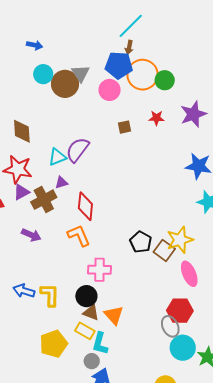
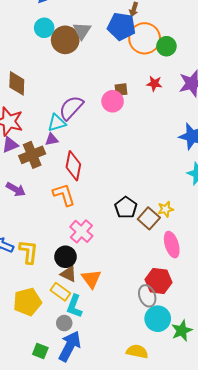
pink circle: (110, 90) -> (113, 101), moved
cyan triangle: (57, 157) -> (57, 123), moved
yellow star: (180, 240) -> (166, 209), size x0.6
pink cross: (100, 270) -> (81, 231), turned 35

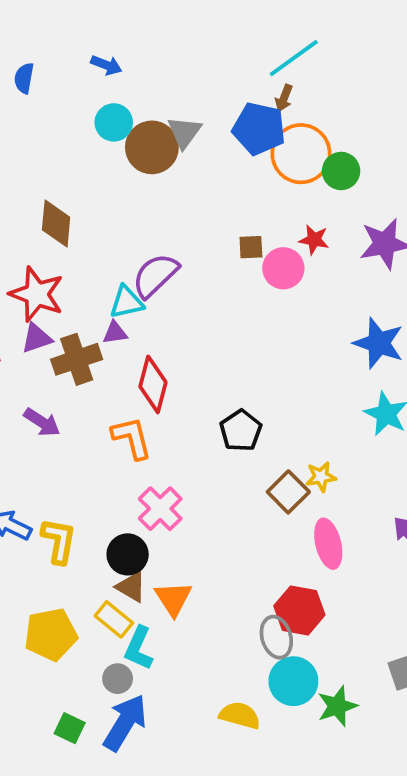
pink circle: (113, 101) -> (283, 268), moved
black pentagon: (126, 207) -> (241, 431), moved
yellow semicircle: (137, 351) -> (240, 715), moved

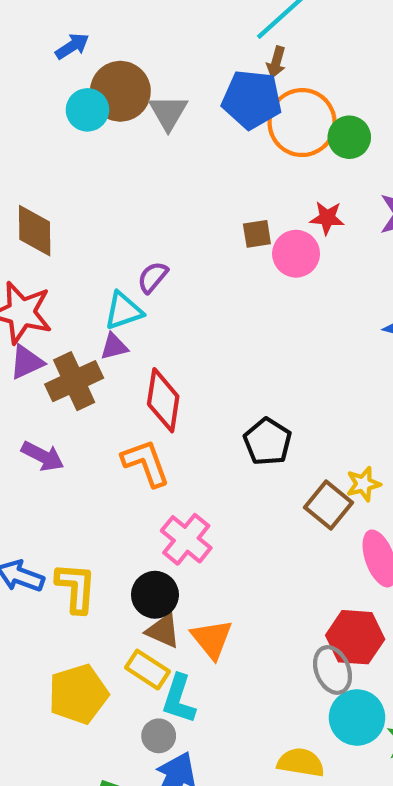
blue arrow: (106, 65) -> (72, 46), turned -48
brown circle: (152, 147) -> (120, 91), moved
purple semicircle: (155, 275) -> (153, 277), size x0.6

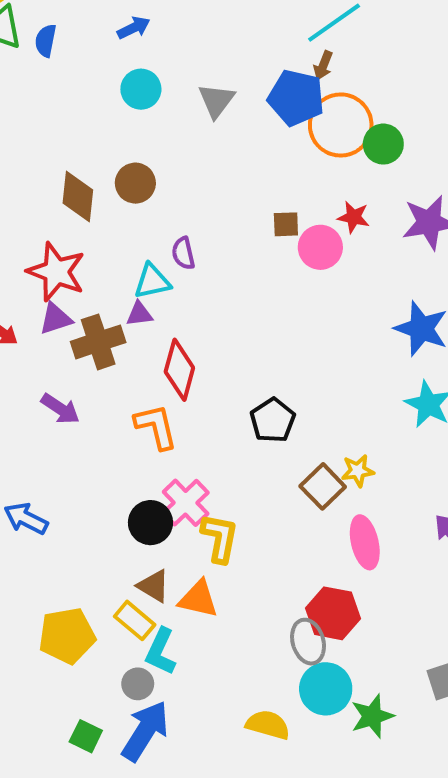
brown circle: (120, 91) -> (135, 183), moved, size x0.7
purple semicircle: (153, 277) -> (183, 253), turned -60
yellow L-shape: (76, 588) -> (220, 538), moved
black circle: (155, 595) -> (150, 523), moved
orange triangle: (212, 639) -> (198, 599), turned -45

